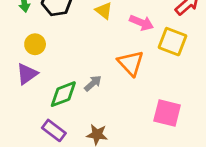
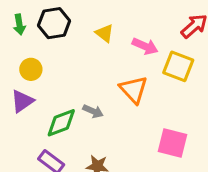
gray arrow: (93, 83) -> (93, 111), turned 66

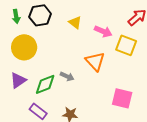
yellow circle: (31, 69) -> (24, 47), size x1.6
purple triangle: (22, 101) -> (18, 80), moved

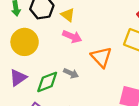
yellow triangle: (75, 22) -> (68, 15), moved
pink arrow: (103, 31) -> (72, 37), moved

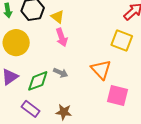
pink arrow: (72, 37) -> (62, 37), turned 48
orange triangle: (101, 57) -> (101, 70), moved

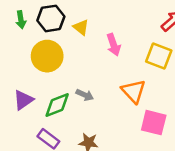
pink arrow: (62, 37) -> (114, 45), moved
yellow circle: (16, 43) -> (47, 56), moved

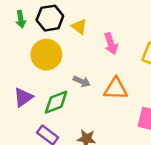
orange triangle: (134, 91) -> (116, 89), moved, turned -45
gray arrow: (85, 95) -> (82, 81), moved

